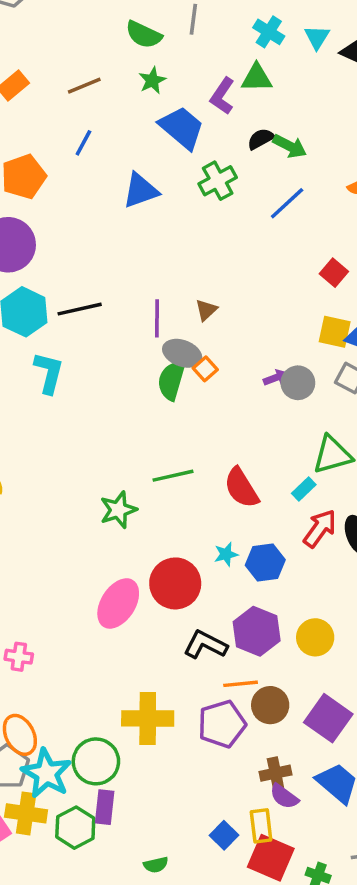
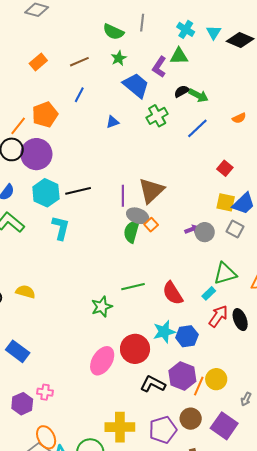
blue triangle: (141, 191) -> (113, 122), size x0.6
brown triangle: (206, 310) -> (151, 191), size x2.0
cyan star: (226, 554) -> (164, 332), size x1.6
orange line: (241, 684) -> (199, 386), moved, turned -60

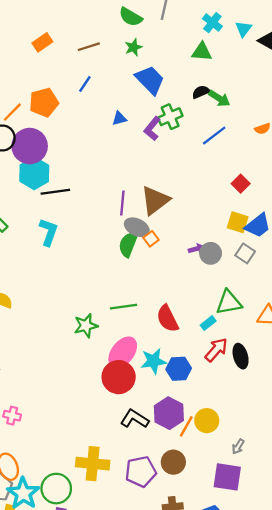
purple L-shape: (159, 67) -> (152, 129), moved
black line: (78, 191) -> (55, 192), moved
cyan hexagon: (46, 193) -> (34, 173), moved
pink ellipse: (102, 361) -> (123, 352), moved
purple square: (224, 426) -> (227, 477), moved, turned -32

